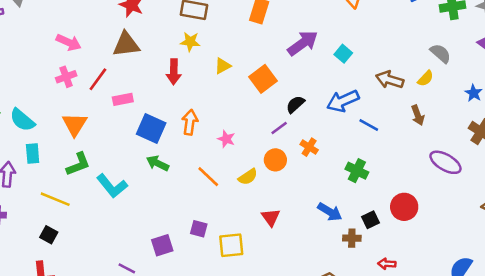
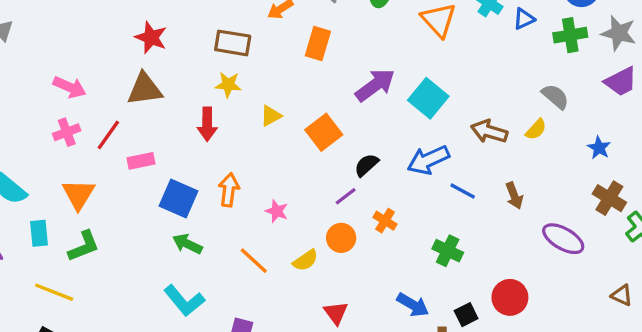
cyan square: (343, 54) -> (428, 98), size x1.6
brown arrow: (418, 115) -> (514, 196), moved
cyan rectangle: (33, 154) -> (39, 233), moved
cyan L-shape: (112, 186) -> (184, 301), moved

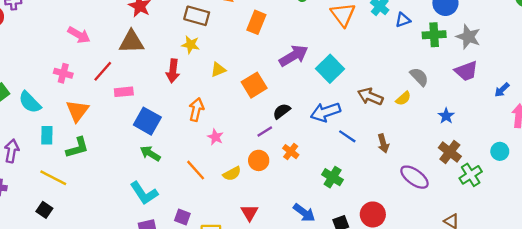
pink cross: (67, 132) -> (63, 73), moved, turned 30
orange arrow: (229, 190) -> (196, 110), moved

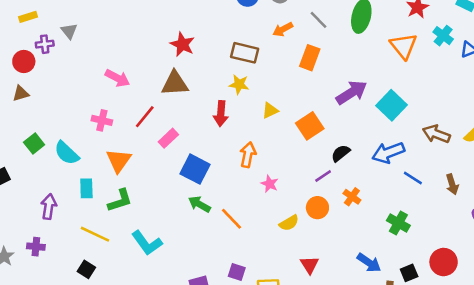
pink rectangle: (124, 92) -> (168, 138), turned -36
orange line: (196, 170) -> (231, 219), moved
cyan L-shape: (144, 193) -> (147, 243), moved

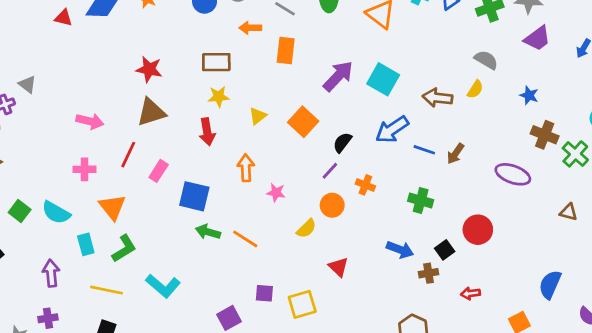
orange arrow: (283, 29) -> (250, 28), turned 42
brown arrow: (452, 184) -> (455, 154), moved, turned 66

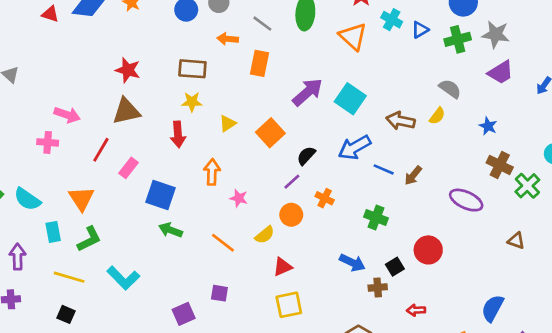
pink cross: (84, 169) -> (48, 142), moved
orange line: (245, 239) -> (223, 243), moved
red triangle: (338, 267) -> (283, 267), moved, turned 48
yellow square: (302, 304) -> (289, 305), moved

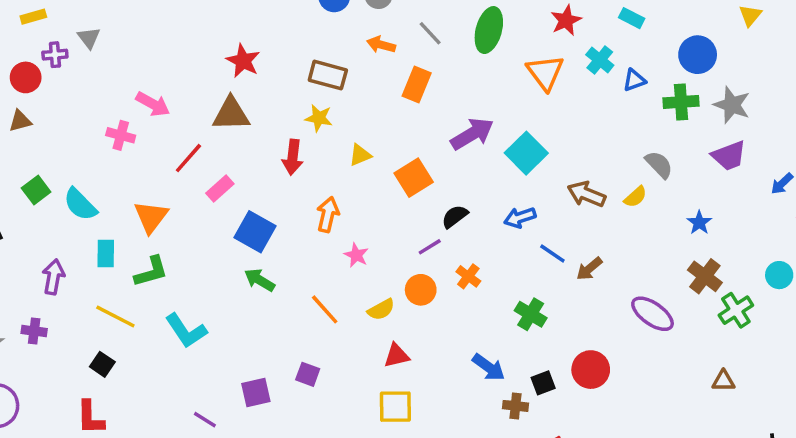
blue arrow: (355, 147) -> (520, 218), size x0.7
brown triangle: (516, 241) -> (723, 381), moved, turned -30

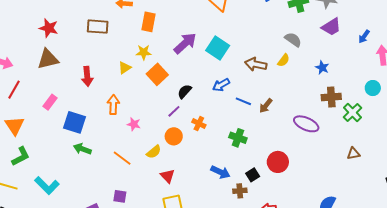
yellow star: (319, 118) -> (144, 52), moved
red line: (188, 158) -> (14, 90), moved
brown cross: (705, 276) -> (331, 97), turned -30
red triangle: (397, 356) -> (168, 176), turned -49

